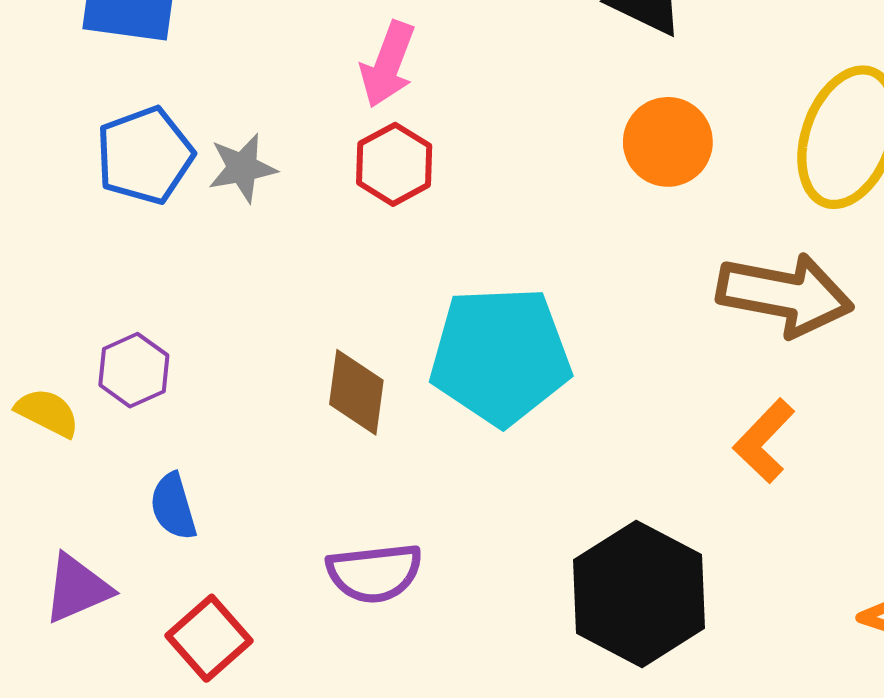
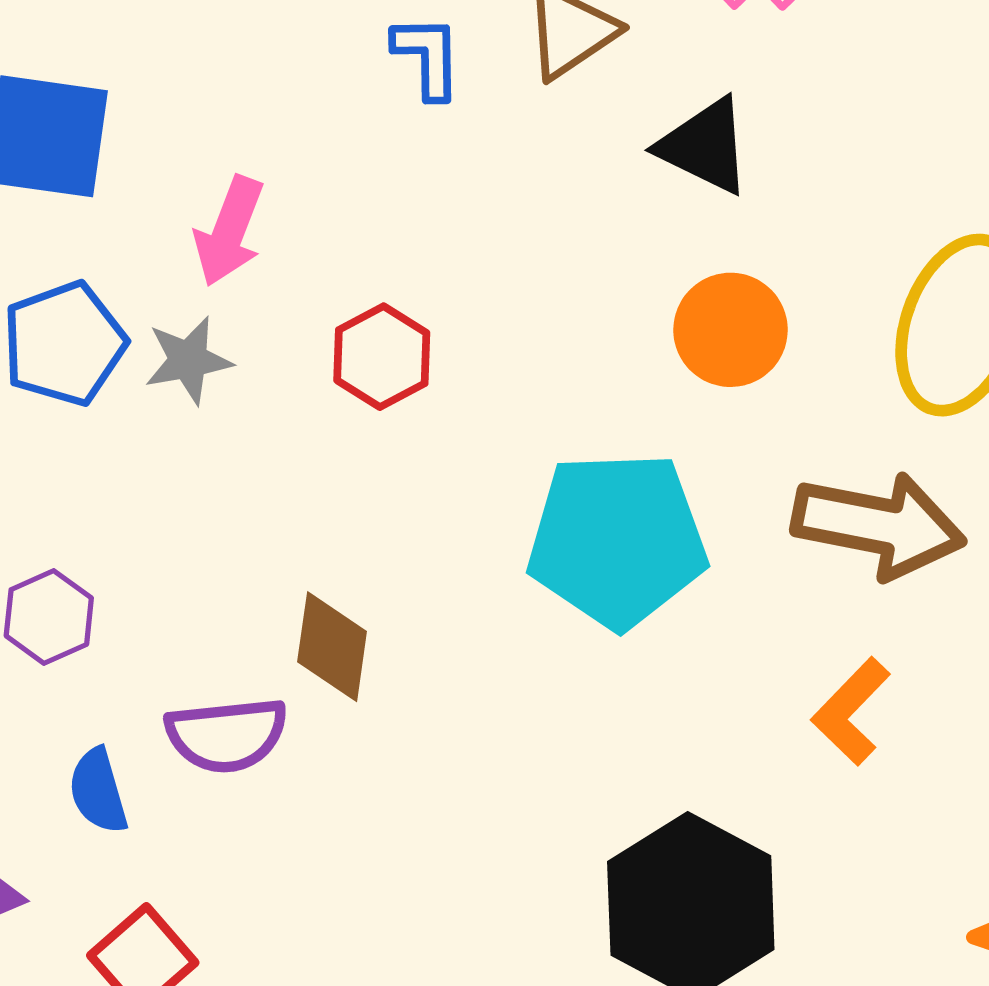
pink arrow: (388, 64) -> (229, 231), moved
cyan pentagon: (500, 356) -> (617, 540), moved
purple semicircle: (374, 573) -> (227, 735), moved

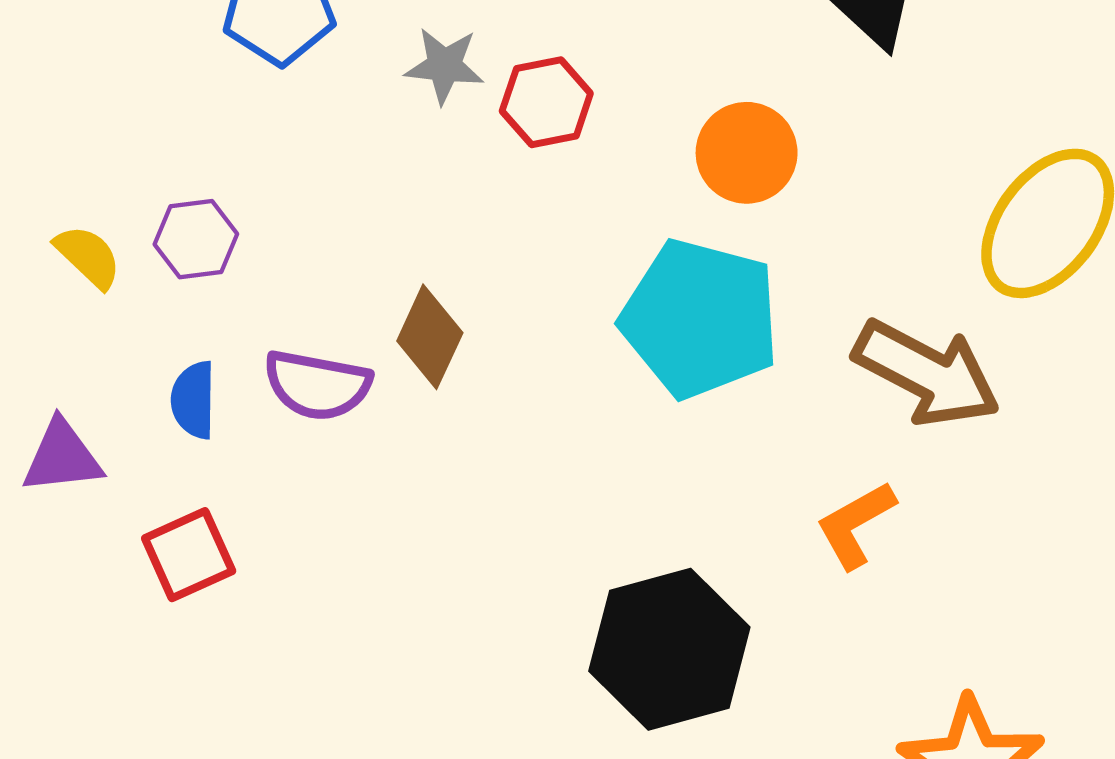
orange circle: (731, 330) -> (747, 153), moved
gray star: (188, 360) -> (444, 66), moved

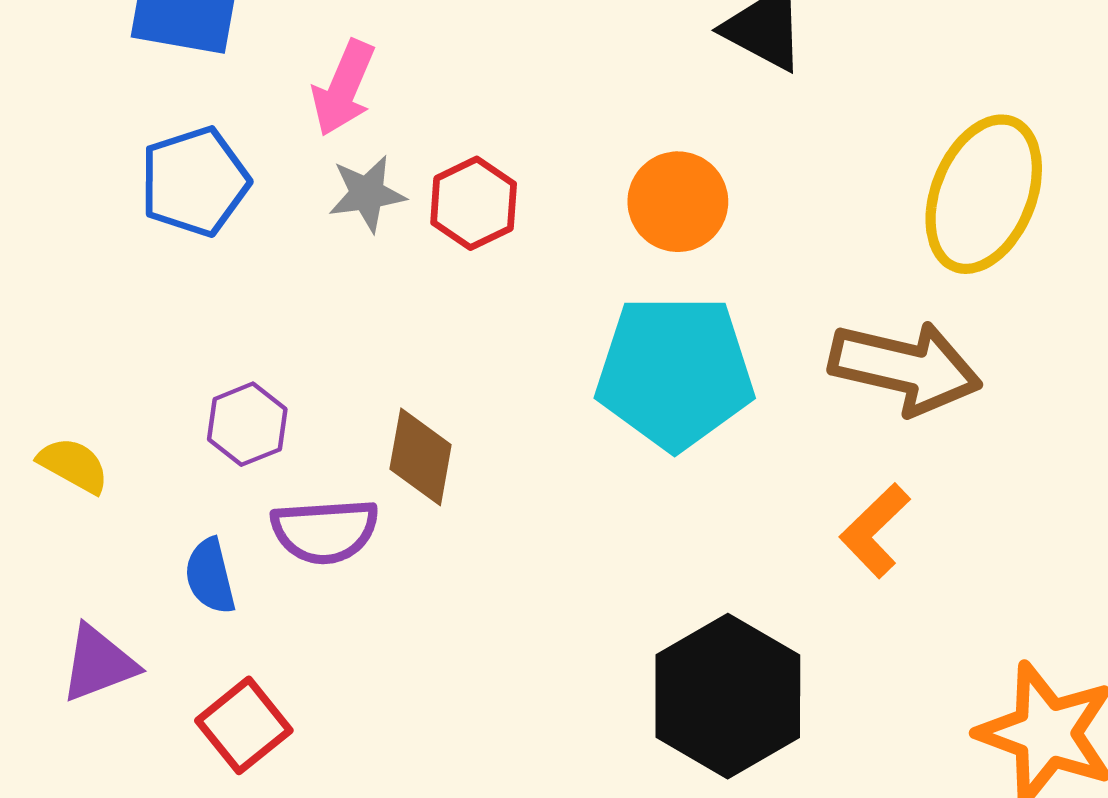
purple hexagon: (196, 239) -> (247, 424), moved

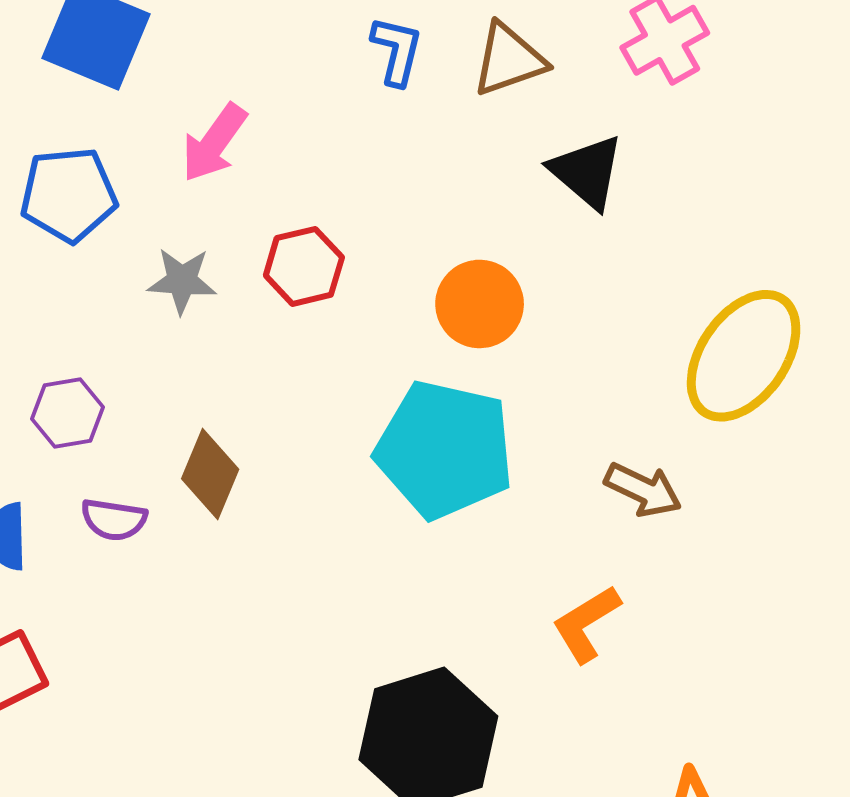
gray star: (367, 194) -> (182, 281), moved
brown arrow: (905, 368) -> (643, 490), size x0.6
purple semicircle: (325, 531) -> (114, 520), size x0.7

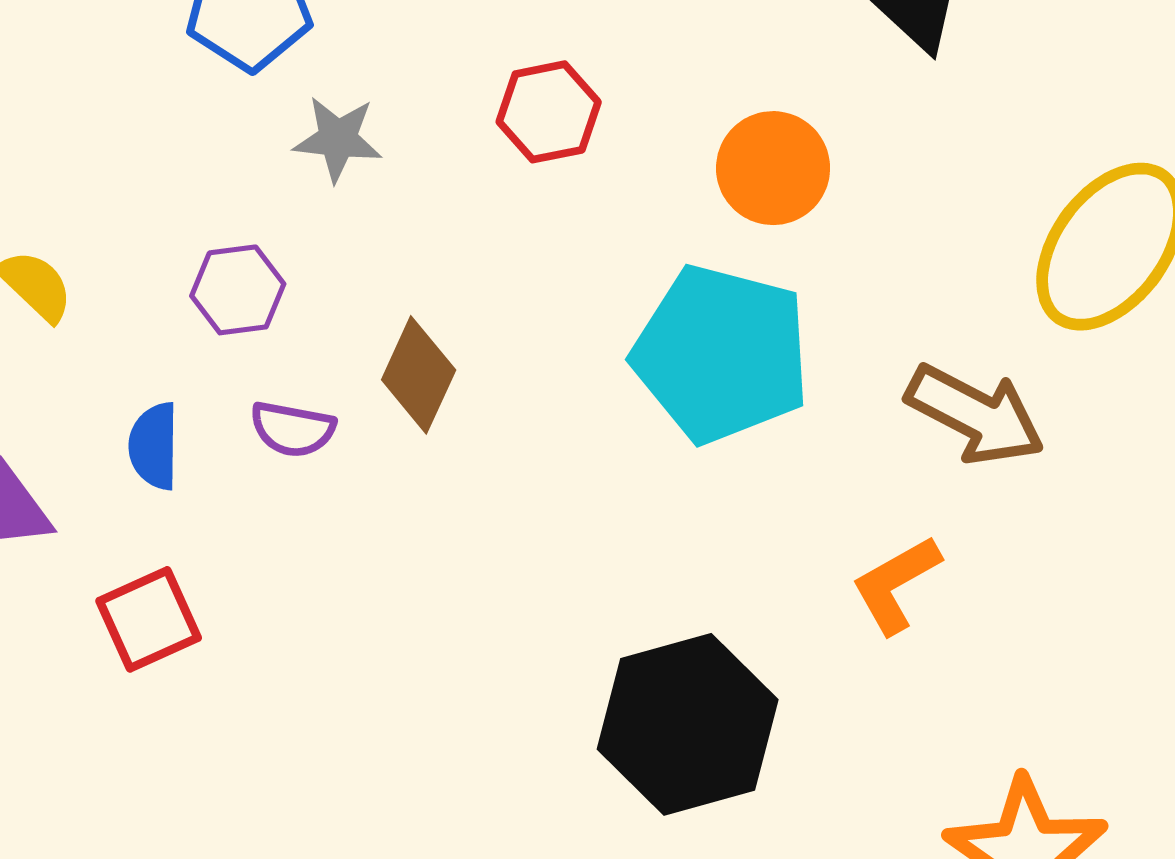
gray star: (182, 281) -> (338, 139), moved
brown arrow: (643, 490) -> (975, 415), size x1.4

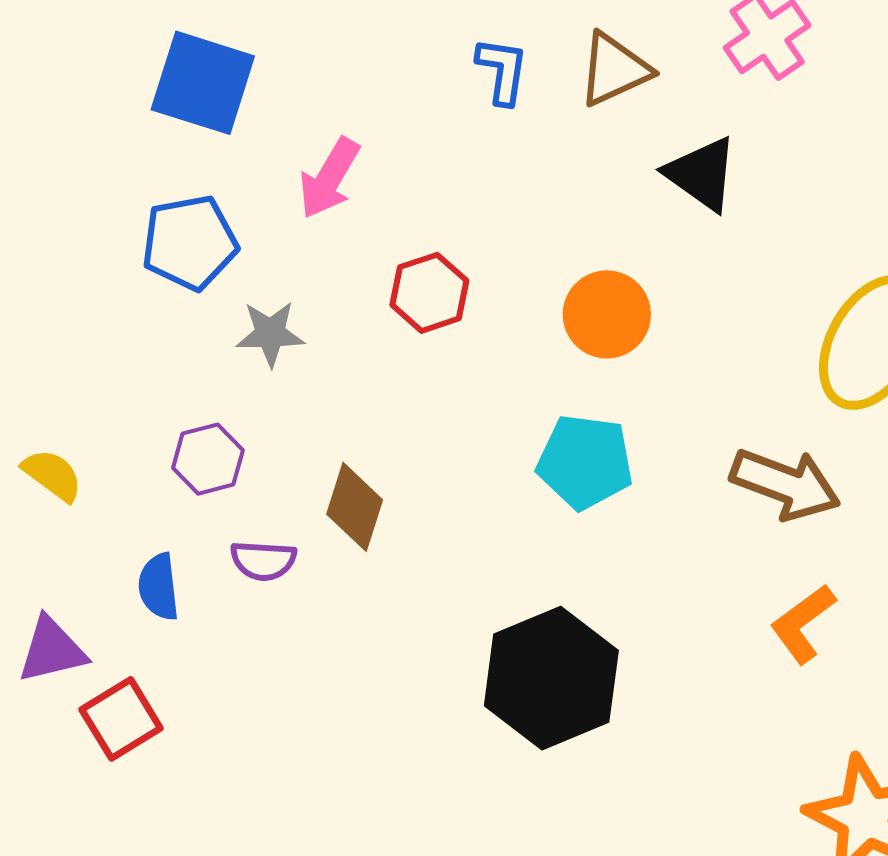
cyan pentagon: (721, 354) -> (585, 462), size x0.7
orange L-shape: (896, 584) -> (803, 624), moved
red square: (149, 619) -> (121, 719), moved
black hexagon: (688, 724) -> (551, 678), moved

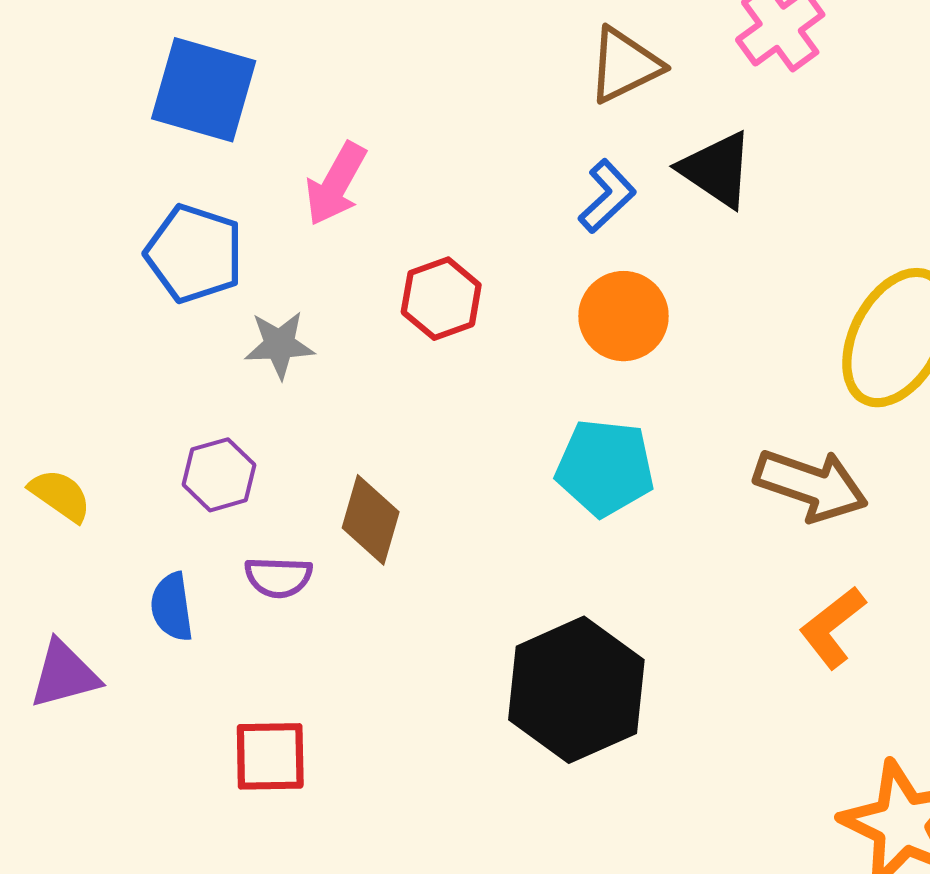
blue L-shape: (502, 71) -> (607, 196), moved, turned 40
blue pentagon: (190, 243) -> (194, 254), turned 30
red square: (121, 719) -> (270, 756), moved, turned 32

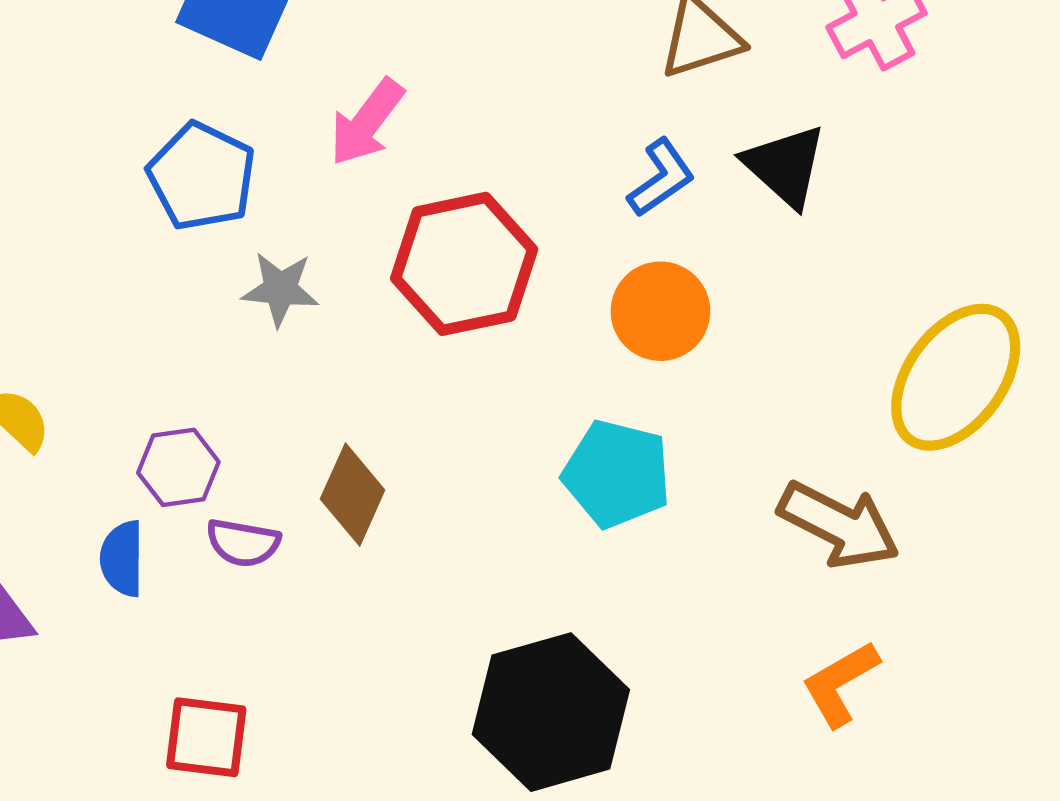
red hexagon: (441, 299) -> (464, 264), size x1.6
purple hexagon: (219, 475) -> (178, 467), moved

